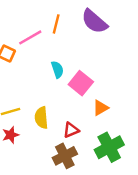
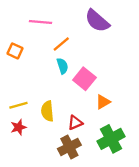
orange line: (56, 24) -> (61, 44), moved, turned 36
pink line: (30, 37) -> (40, 22), moved, turned 35

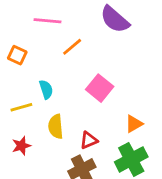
cyan semicircle: (62, 66) -> (46, 89), moved
orange triangle: (103, 102) -> (134, 124), moved
yellow line: (18, 105) -> (21, 107), moved

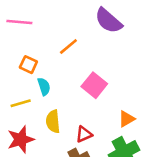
pink line: (47, 21) -> (19, 22), moved
orange square: (17, 55) -> (28, 65), moved
red star: (21, 146) -> (21, 139), size x1.5

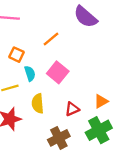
pink square: (94, 85) -> (58, 72), moved
red triangle: (84, 134) -> (72, 109), moved

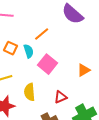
cyan semicircle: (30, 73) -> (29, 51), moved
orange triangle: (101, 101) -> (84, 70), moved

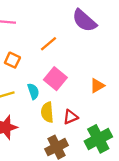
cyan semicircle: (29, 51) -> (33, 91), moved
yellow semicircle: (30, 92) -> (47, 112), moved

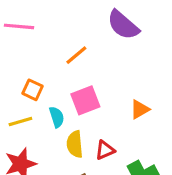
orange square: (12, 60) -> (33, 90), moved
pink square: (55, 79) -> (85, 100), turned 30

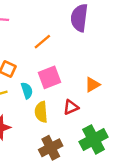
purple semicircle: (123, 25) -> (79, 18), turned 56
red triangle: (105, 150) -> (71, 107), moved

